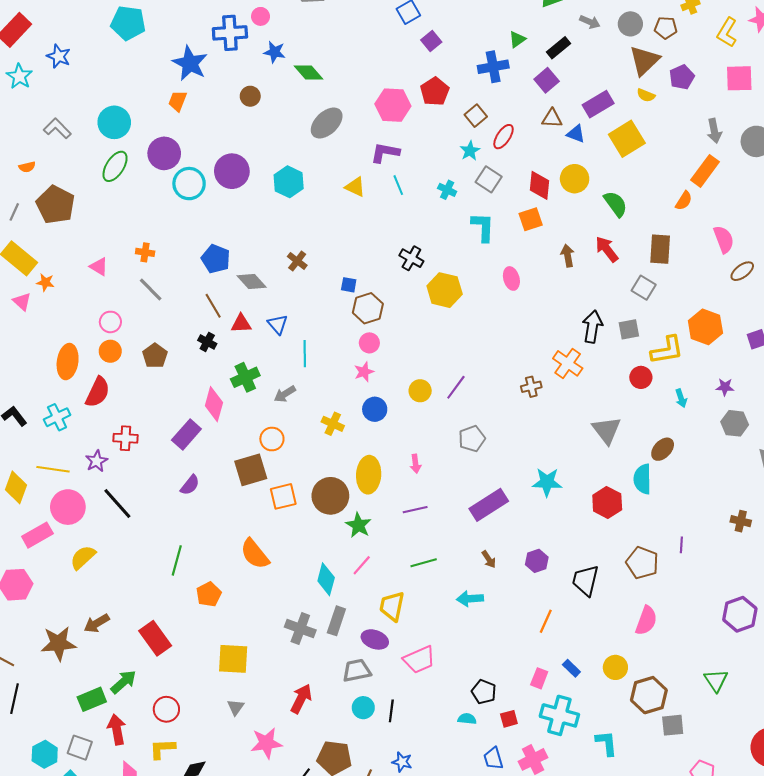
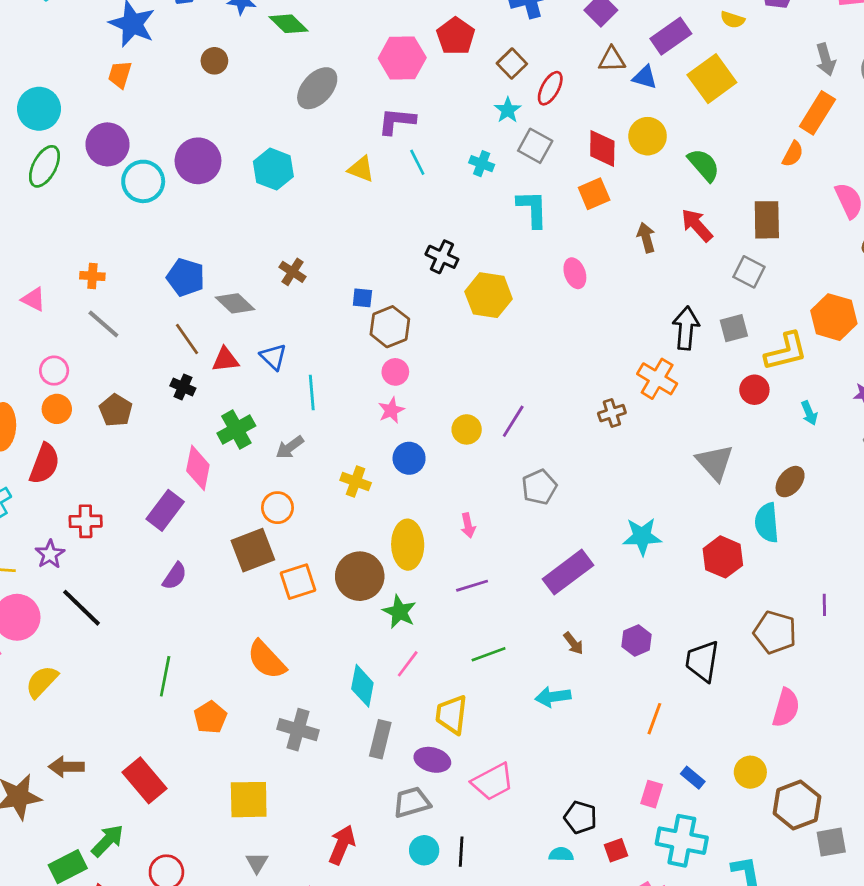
brown arrow: (97, 623) -> (66, 767), turned 35
gray cross: (300, 629) -> (298, 730), moved

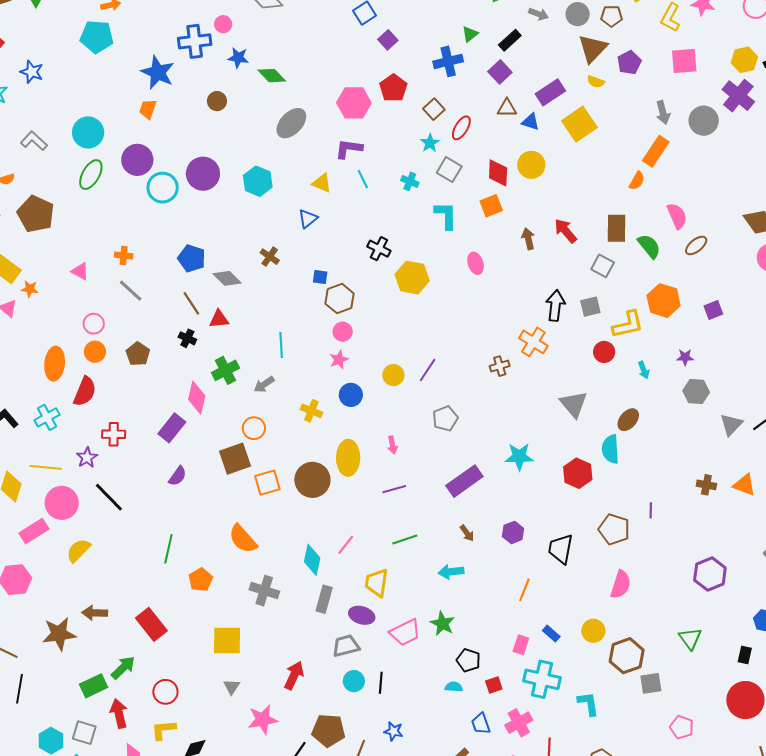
green semicircle: (704, 165) -> (649, 246), moved
blue triangle: (273, 357) -> (308, 219), moved, turned 35
green star: (399, 612) -> (442, 624), moved

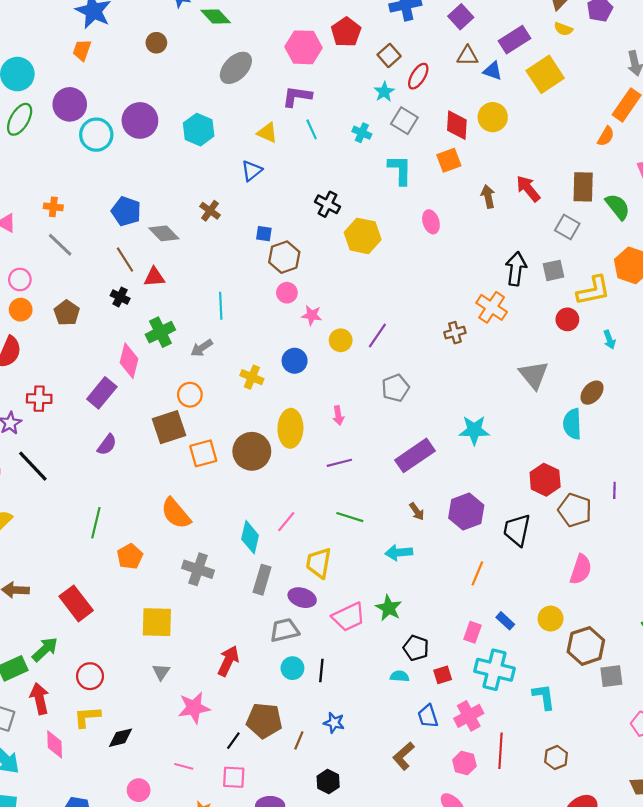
pink star: (339, 360) -> (312, 315), moved, turned 30
red hexagon: (578, 473) -> (545, 480), moved
purple hexagon: (513, 532) -> (466, 512), size x1.5
green line: (405, 539) -> (350, 517), turned 35

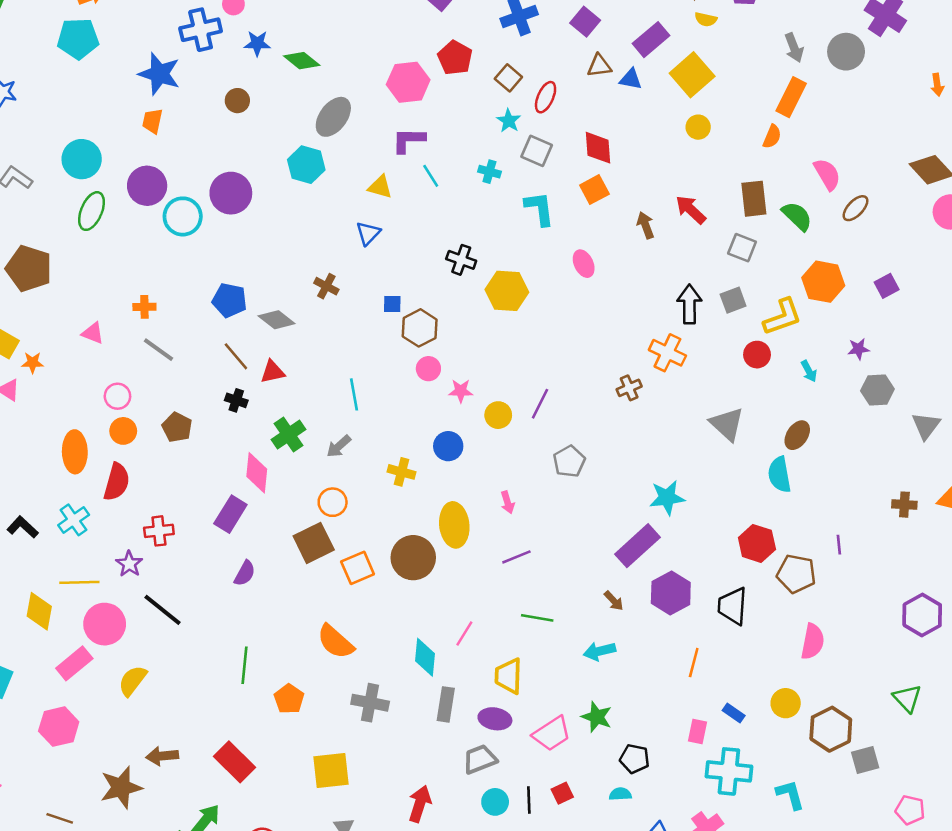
yellow circle: (493, 117) -> (698, 127), moved, size x0.7
cyan hexagon: (199, 130) -> (306, 165), moved
purple rectangle: (415, 455) -> (638, 546), moved
red square: (443, 675) -> (562, 793), moved

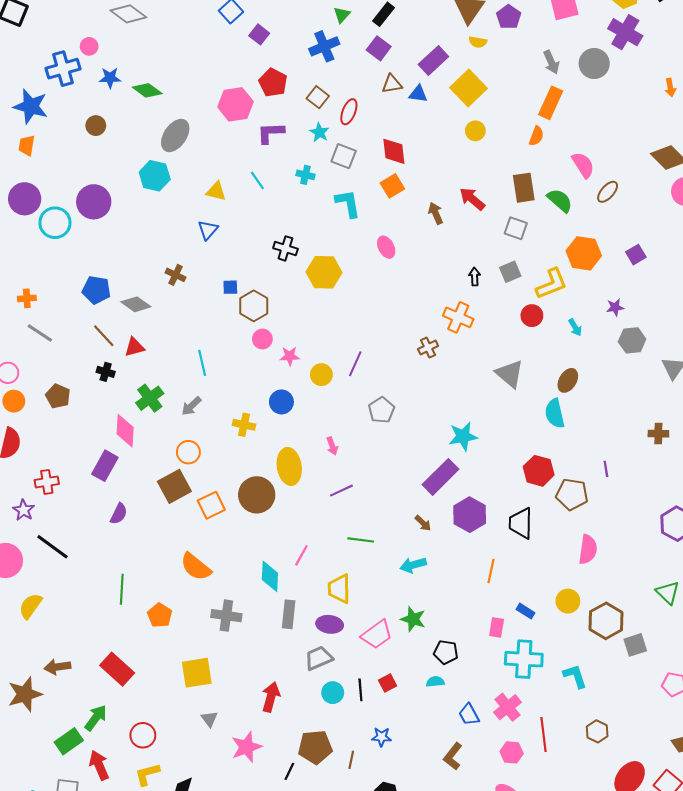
purple L-shape: (408, 140) -> (271, 133), moved
black arrow: (689, 304) -> (475, 277), size x0.6

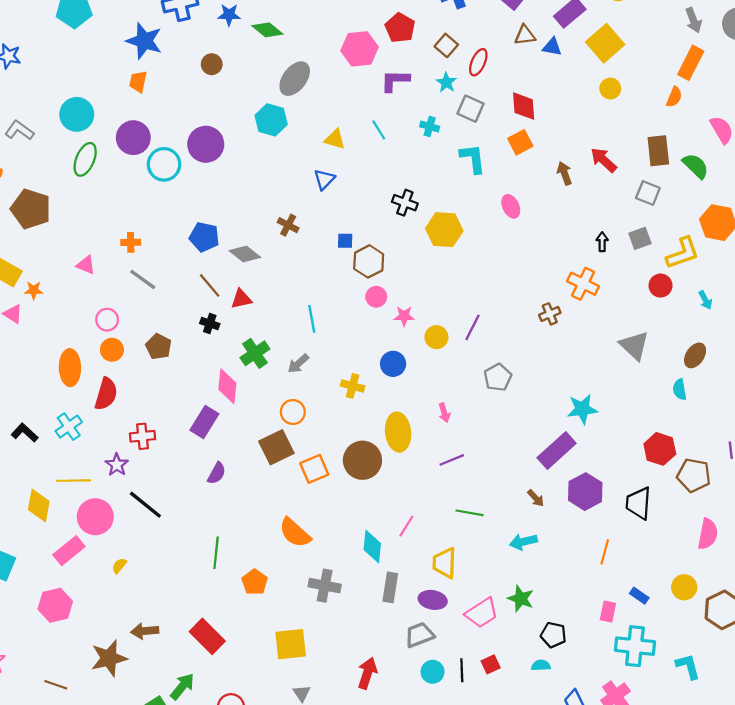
cyan semicircle: (555, 413) -> (680, 389), size x0.7
yellow semicircle: (30, 606) -> (119, 566), size x0.6

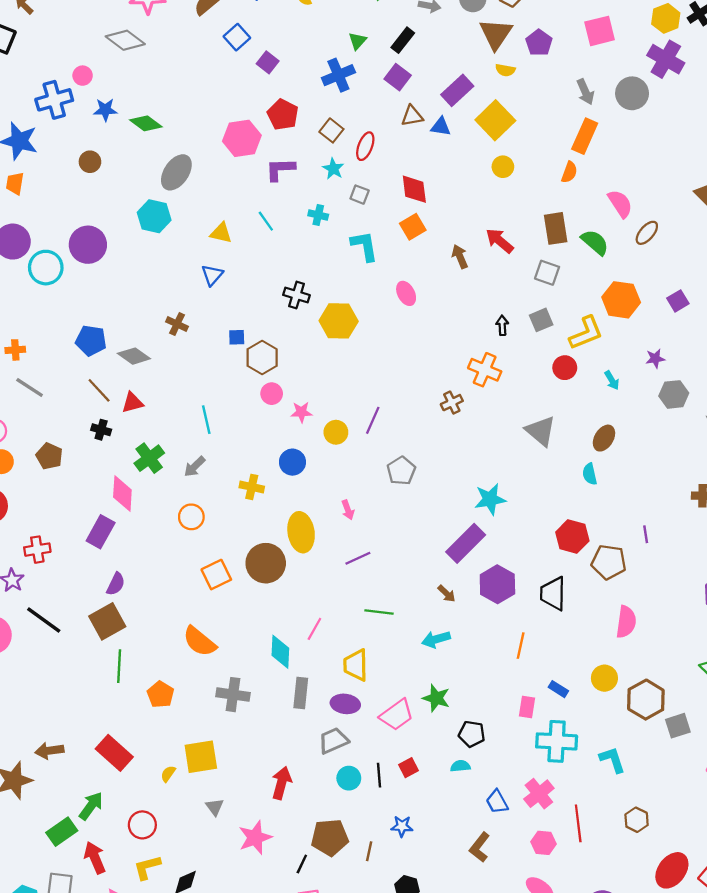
gray square: (470, 109) -> (360, 195), size x0.7
brown square: (276, 447) -> (107, 621), moved
yellow semicircle: (119, 566) -> (168, 774), moved

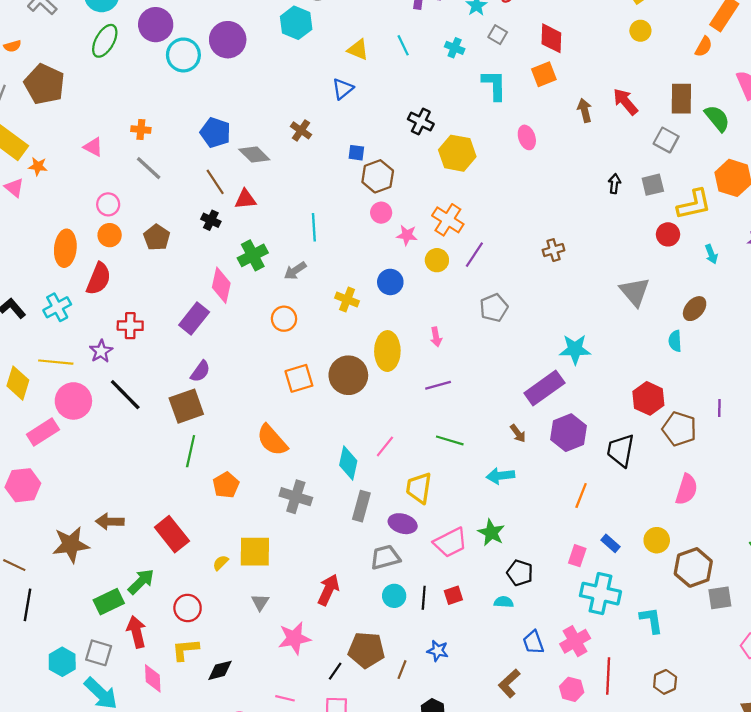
orange cross: (485, 370) -> (448, 220), moved

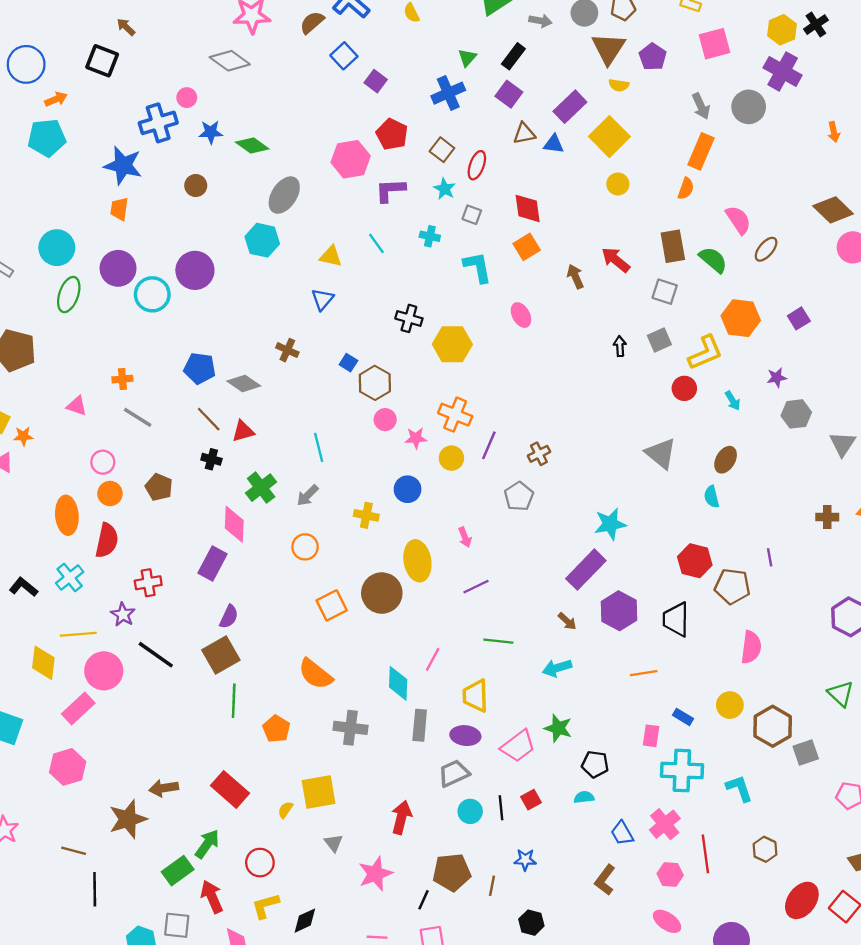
blue square: (356, 153) -> (348, 363), turned 35
brown cross: (553, 250) -> (539, 454), moved
orange line: (581, 495) -> (644, 673), turned 70

